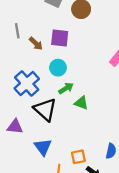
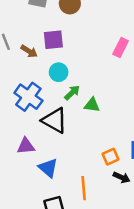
blue triangle: (43, 147) -> (48, 168), moved
orange square: (78, 157) -> (110, 157), moved

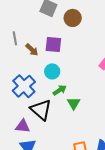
green triangle: (92, 105) -> (74, 103), turned 40
purple triangle: (26, 146) -> (23, 126), moved

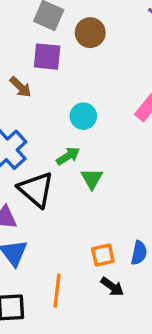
purple square: (53, 44) -> (47, 57), moved
cyan circle: (52, 71) -> (83, 116), moved

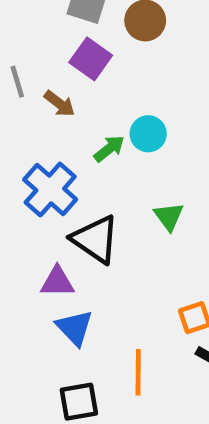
purple square: (47, 57) -> (91, 59), turned 36
green arrow: (68, 156) -> (109, 149), moved

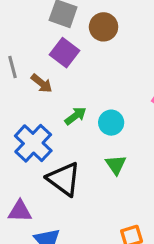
cyan circle: (148, 134) -> (111, 123), moved
purple triangle: (57, 282) -> (20, 211), moved

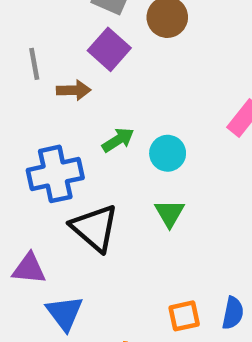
brown arrow: (42, 83) -> (74, 90), turned -45
blue cross: (33, 143) -> (55, 174), turned 30

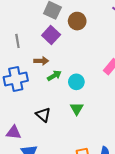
brown arrow: (74, 90) -> (41, 61), moved
blue cross: (55, 174) -> (16, 79), moved
black triangle: (95, 228) -> (43, 115), size x0.7

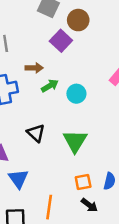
purple square: (51, 35) -> (61, 41), moved
green triangle: (77, 109) -> (75, 141), moved, size x1.5

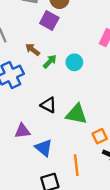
brown arrow: (34, 68) -> (33, 50), turned -128
green triangle: (75, 141) -> (76, 114), moved, turned -35

